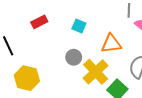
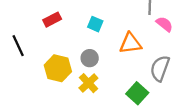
yellow cross: (96, 72) -> (88, 83), moved, size x0.7
yellow hexagon: (27, 78) -> (58, 68), moved

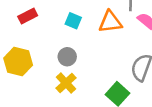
orange triangle: (130, 43) -> (110, 22), moved
yellow hexagon: (58, 68) -> (18, 62), moved

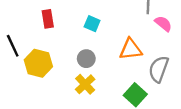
red rectangle: (28, 16) -> (48, 19), turned -72
orange triangle: (110, 22) -> (131, 49), moved

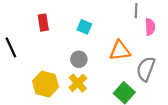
pink semicircle: (163, 24) -> (150, 27), turned 49
yellow hexagon: (38, 63) -> (45, 84), moved

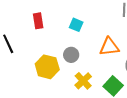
yellow cross: (78, 83) -> (83, 81), moved
yellow hexagon: (45, 84) -> (47, 67), moved

